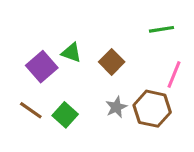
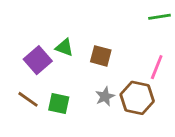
green line: (162, 29) -> (159, 17), moved
brown square: (112, 62) -> (101, 56), turned -30
green square: (65, 115) -> (59, 103), turned -30

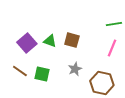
green line: (159, 17) -> (114, 24), moved
green triangle: (64, 48) -> (50, 41), moved
brown hexagon: (137, 98) -> (102, 83), moved

